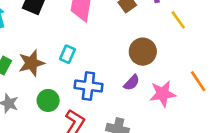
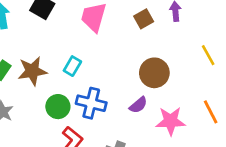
yellow line: (178, 20) -> (208, 55), moved
green circle: (48, 100) -> (58, 107), moved

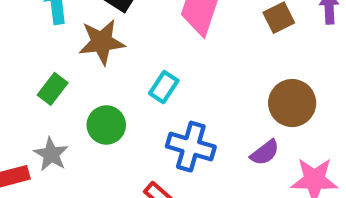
brown star: (32, 71) -> (102, 42), moved
green circle: (58, 107) -> (106, 125), moved

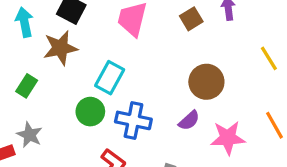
cyan rectangle: (164, 87) -> (110, 78), size x1.4
green circle: (106, 125) -> (90, 112), moved

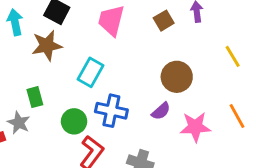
green rectangle: (27, 86) -> (35, 97), moved, turned -48
green circle: (90, 112) -> (74, 121), moved

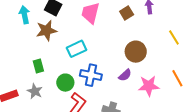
cyan rectangle: (91, 72) -> (76, 49), turned 36
gray star: (19, 123) -> (35, 91), moved

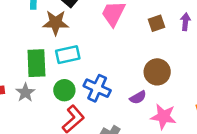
cyan rectangle: (76, 49) -> (68, 55), moved
green rectangle: (38, 66) -> (36, 63), size x1.6

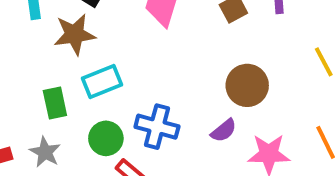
green rectangle: (36, 63) -> (55, 103), size x0.7

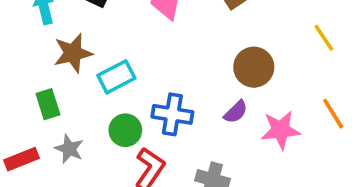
brown star: (75, 34) -> (73, 53), moved
green rectangle: (55, 103) -> (48, 104), moved

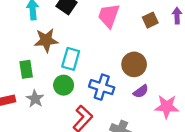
brown circle: (254, 67) -> (134, 64), moved
cyan rectangle: (116, 77) -> (71, 59), turned -55
green circle: (125, 130) -> (64, 85), moved

